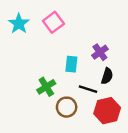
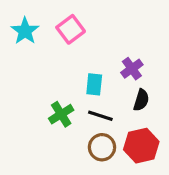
black line: (88, 89) -> (100, 116), moved
brown circle: (67, 107) -> (102, 147), moved

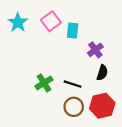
cyan rectangle: (94, 84) -> (73, 30), moved

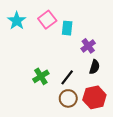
black line: (73, 84) -> (67, 77), turned -70

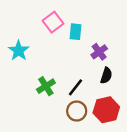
cyan star: (17, 21) -> (19, 51), moved

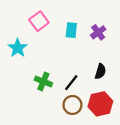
pink square: (53, 22) -> (39, 21), moved
purple cross: (99, 52) -> (98, 32), moved
green cross: (46, 86) -> (43, 82), turned -36

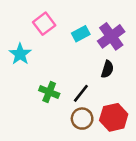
cyan rectangle: (71, 30) -> (81, 34), turned 56
purple cross: (98, 32) -> (111, 36), size x1.5
black semicircle: (100, 71) -> (107, 69), moved

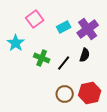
green cross: (49, 92) -> (42, 58), moved
black line: (81, 93) -> (64, 63), moved

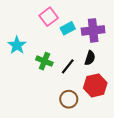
pink square: (35, 19) -> (49, 17), moved
purple cross: (88, 29) -> (93, 30), turned 30
red hexagon: (90, 93) -> (95, 85), moved

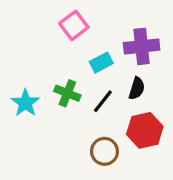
cyan rectangle: (68, 28) -> (101, 63), moved
cyan star: (17, 45) -> (25, 103), moved

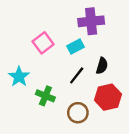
pink square: (74, 25) -> (43, 43), moved
purple cross: (142, 46) -> (91, 21), moved
green cross: (67, 93) -> (45, 96), moved

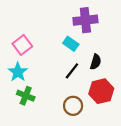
pink square: (43, 43) -> (22, 45), moved
cyan rectangle: (75, 47) -> (71, 44), turned 63
green cross: (45, 96) -> (26, 96), moved

